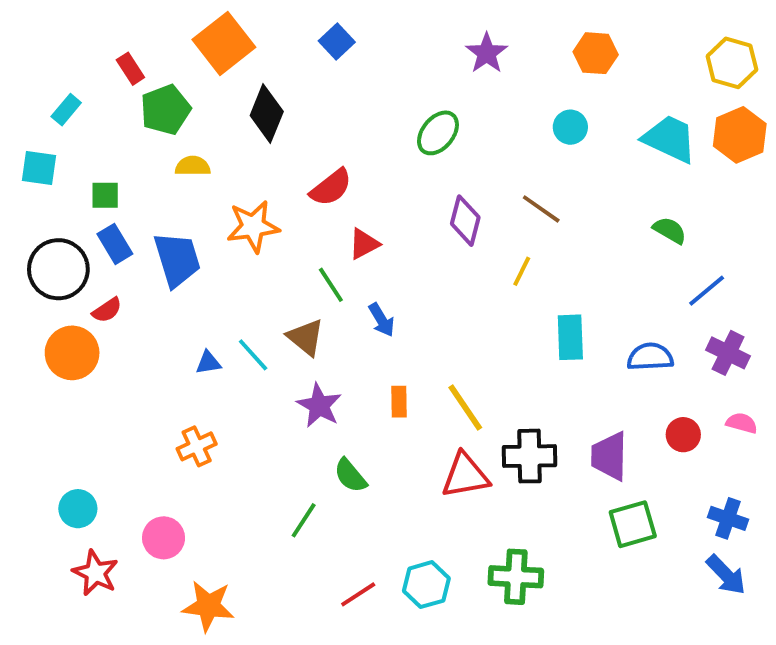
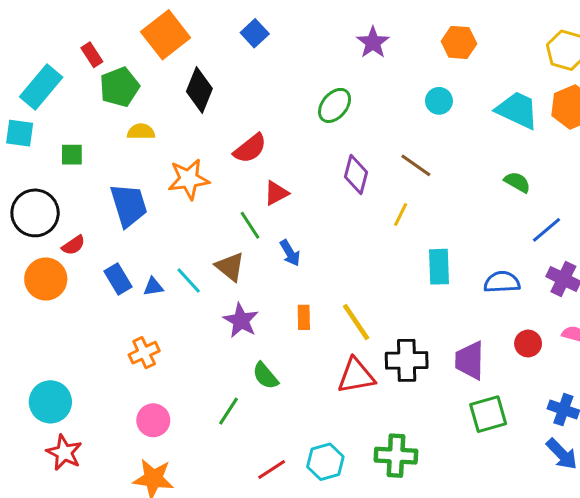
cyan rectangle: (66, 110) -> (41, 87), size x1.8
blue rectangle: (115, 244) -> (118, 279), moved
cyan circle: (78, 509) -> (50, 402), size x1.4
pink circle: (164, 538) -> (153, 420), moved

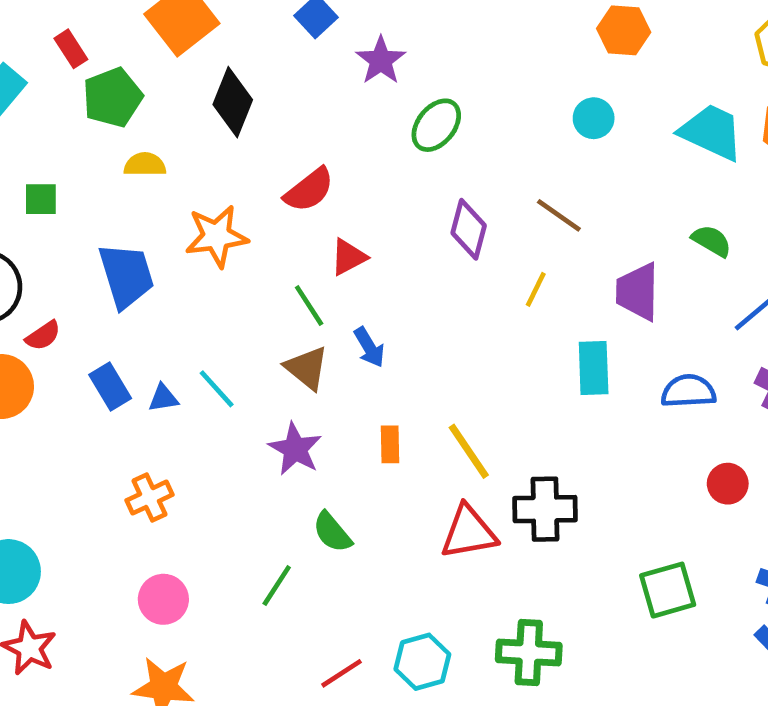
purple star: (373, 42) -> (381, 60), moved
brown triangle: (230, 267) -> (307, 368), moved
purple trapezoid: (470, 360) -> (638, 292), moved

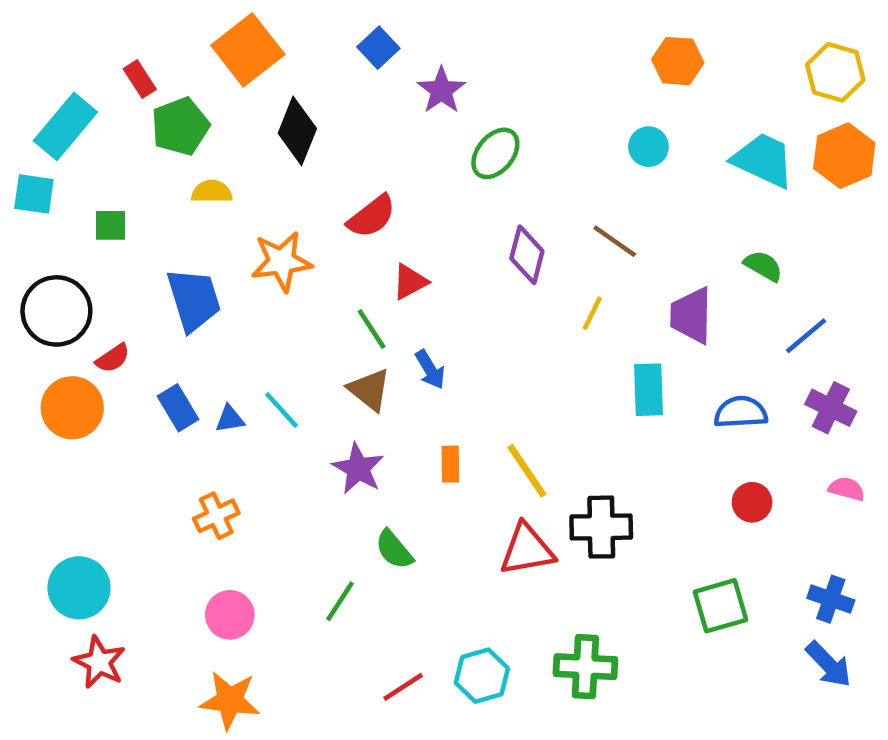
red circle: (728, 484) -> (752, 502), moved

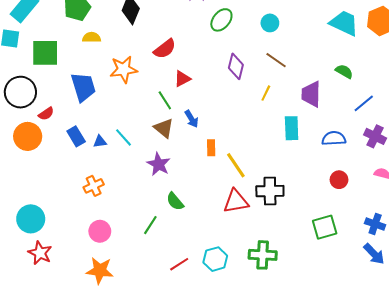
cyan circle: (648, 147) -> (270, 23), moved
green square: (110, 225) -> (45, 53), size x1.8
orange rectangle: (450, 464) -> (211, 148), moved

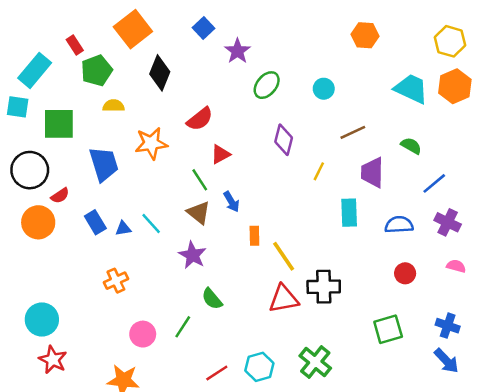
brown line: (276, 60) -> (353, 132), moved, turned -60
pink circle: (100, 231) -> (143, 334), moved
green cross: (263, 255) -> (315, 362), turned 36

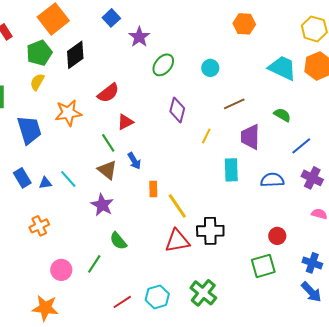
green pentagon: (97, 70) -> (39, 53), moved
black diamond: (160, 73) -> (75, 55), turned 32
yellow semicircle: (114, 106) -> (37, 82), turned -60
red circle: (405, 273) -> (277, 236), moved

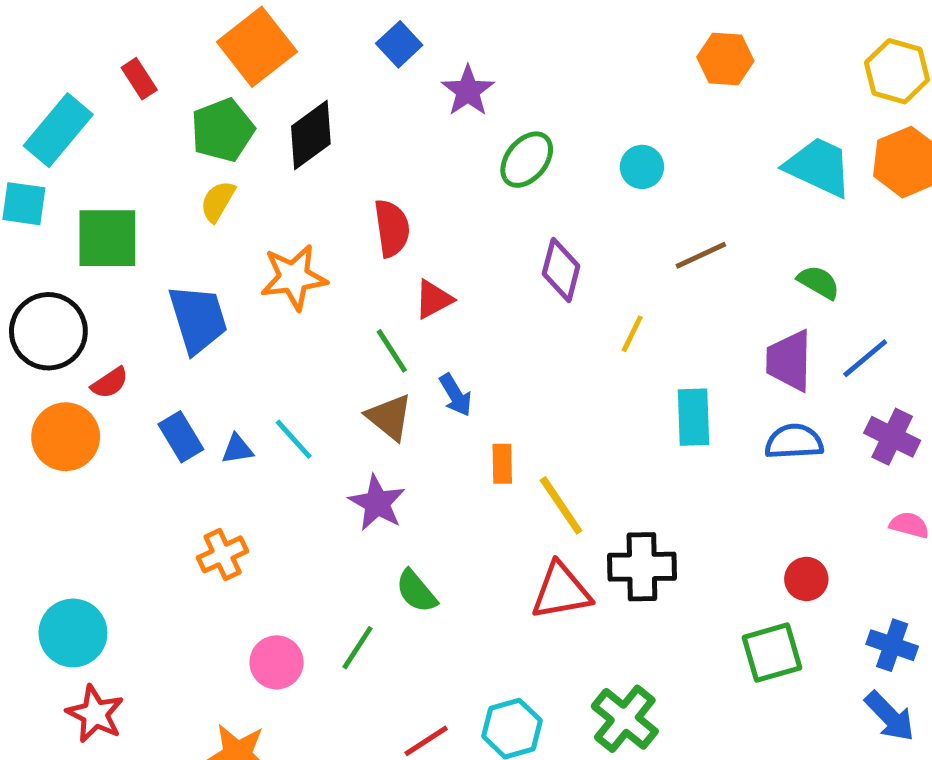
red semicircle: (108, 93) -> (392, 228), turned -60
purple trapezoid: (250, 137) -> (789, 361), moved

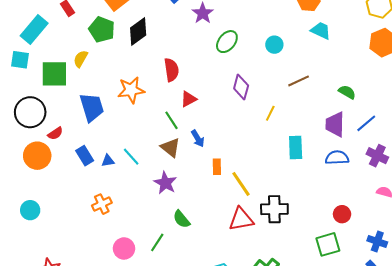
green pentagon: (223, 130) -> (102, 29), turned -30
cyan trapezoid: (819, 167) -> (321, 30), moved, size x0.7
yellow semicircle: (218, 201) -> (81, 59), moved
cyan circle: (73, 633) -> (30, 210), moved, size x0.7

